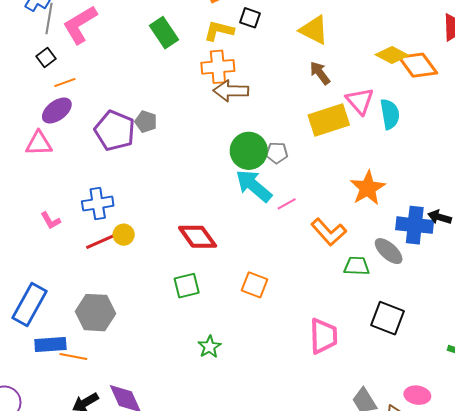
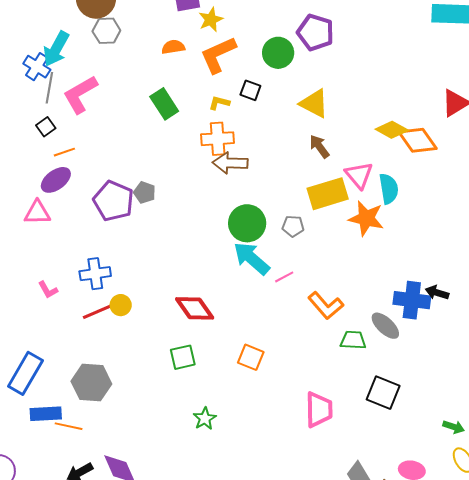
yellow L-shape: (219, 31) -> (219, 103), size x0.7
gray pentagon: (277, 153) -> (293, 226), moved
orange star: (368, 188) -> (366, 218), moved, turned -30

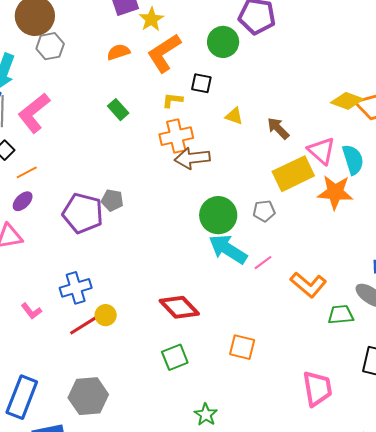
yellow triangle: (314, 103) -> (234, 116), moved, size x0.6
green rectangle: (164, 104) -> (118, 110), size x0.7
purple ellipse: (56, 180) -> (23, 201), size x0.7

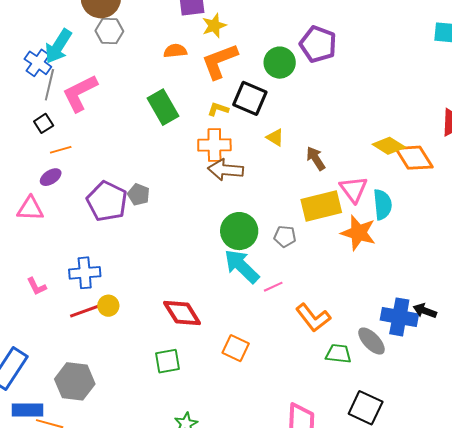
black square: (201, 83) -> (250, 98), size x1.6
green rectangle: (118, 110) -> (163, 107), size x1.6
orange square: (242, 347) -> (236, 348), moved

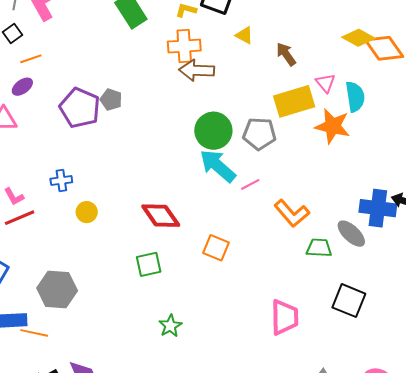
pink triangle: (354, 189) -> (325, 83), size x0.7
gray pentagon: (285, 236) -> (259, 134), size x1.5
blue cross: (85, 273) -> (61, 181), size x0.7
red line: (85, 311) -> (20, 218), moved

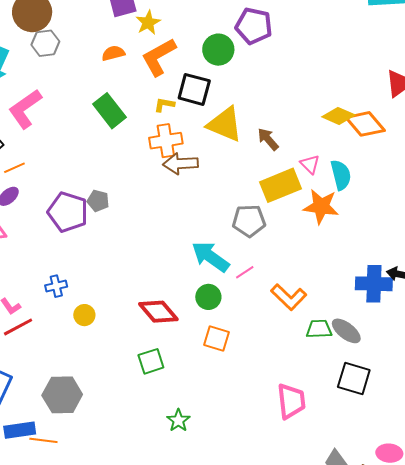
yellow triangle: (244, 35) -> (225, 124), size x2.0
green circle: (213, 131) -> (208, 297), moved, size x0.7
gray ellipse: (351, 234) -> (346, 331), moved

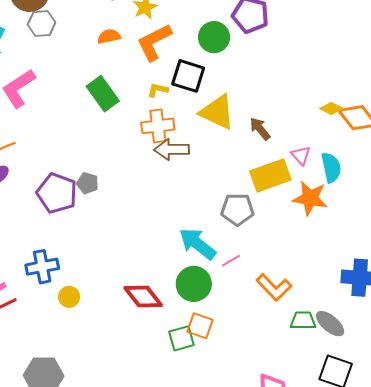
yellow diamond: (338, 116) -> (331, 108), size x0.7
blue cross: (56, 286) -> (42, 267), size x1.5
green circle: (208, 297) -> (194, 284), size x1.4
green square: (151, 361) -> (181, 338), moved

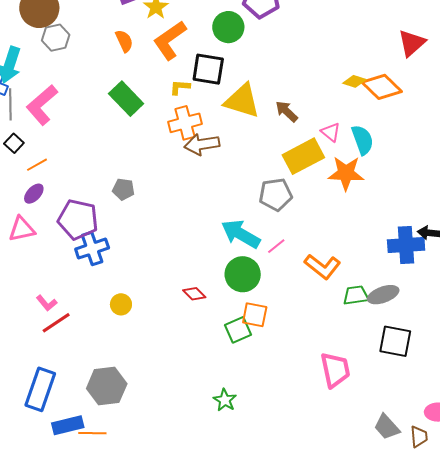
orange semicircle: (109, 36) -> (124, 41), turned 85
purple pentagon: (57, 193) -> (78, 219), moved
blue cross: (42, 267) -> (92, 249), moved
red diamond: (143, 296) -> (194, 294), size x0.6
gray ellipse: (330, 324) -> (383, 295), turned -52

